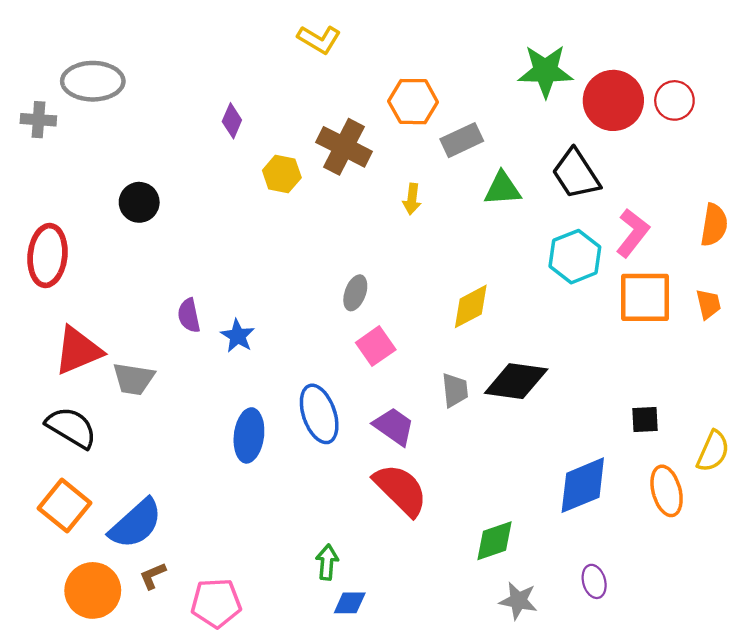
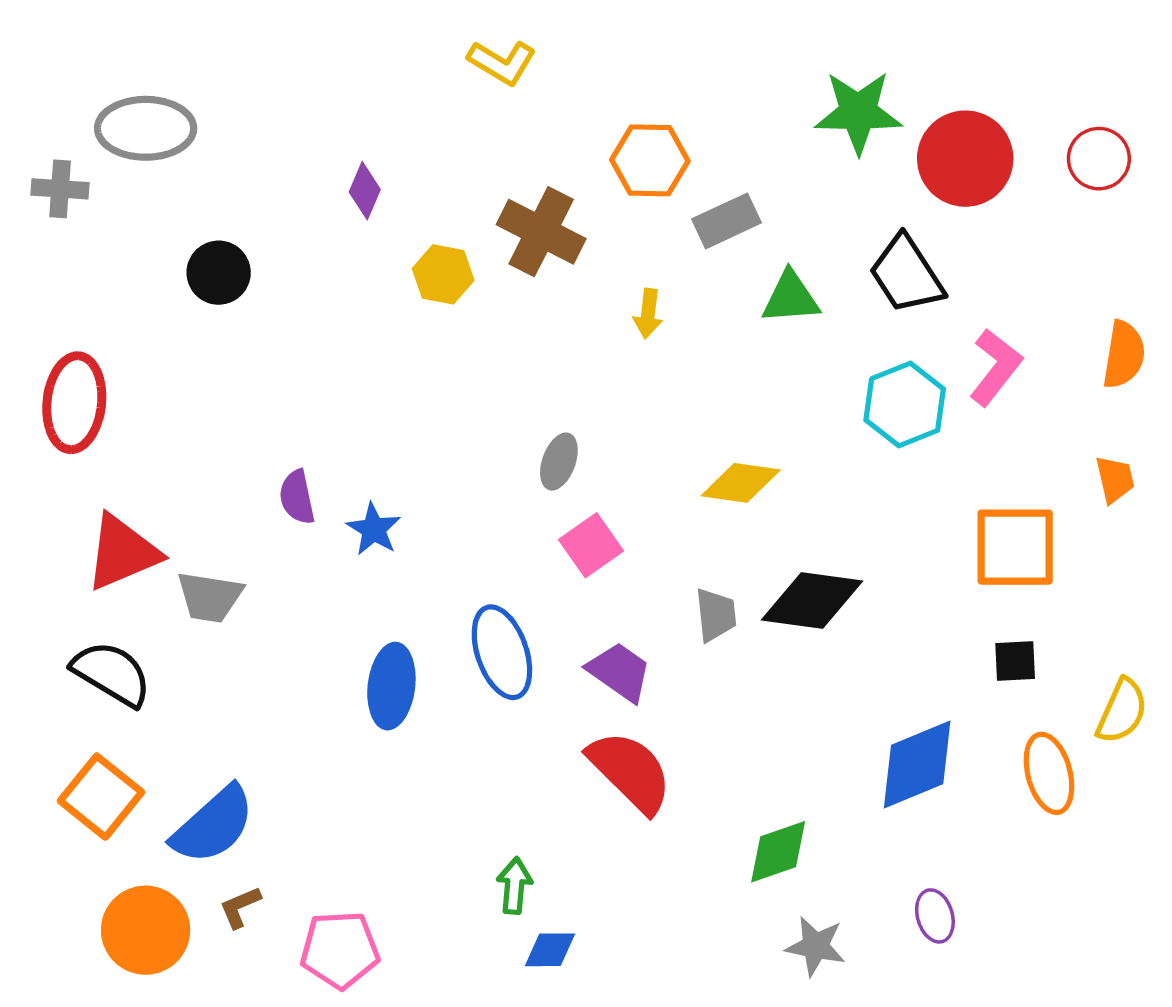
red circle: (674, 100) -> (1099, 159), moved
black circle: (139, 202) -> (219, 273), moved
orange square: (645, 297) -> (1015, 547), moved
yellow diamond: (471, 306) -> (741, 483), turned 36

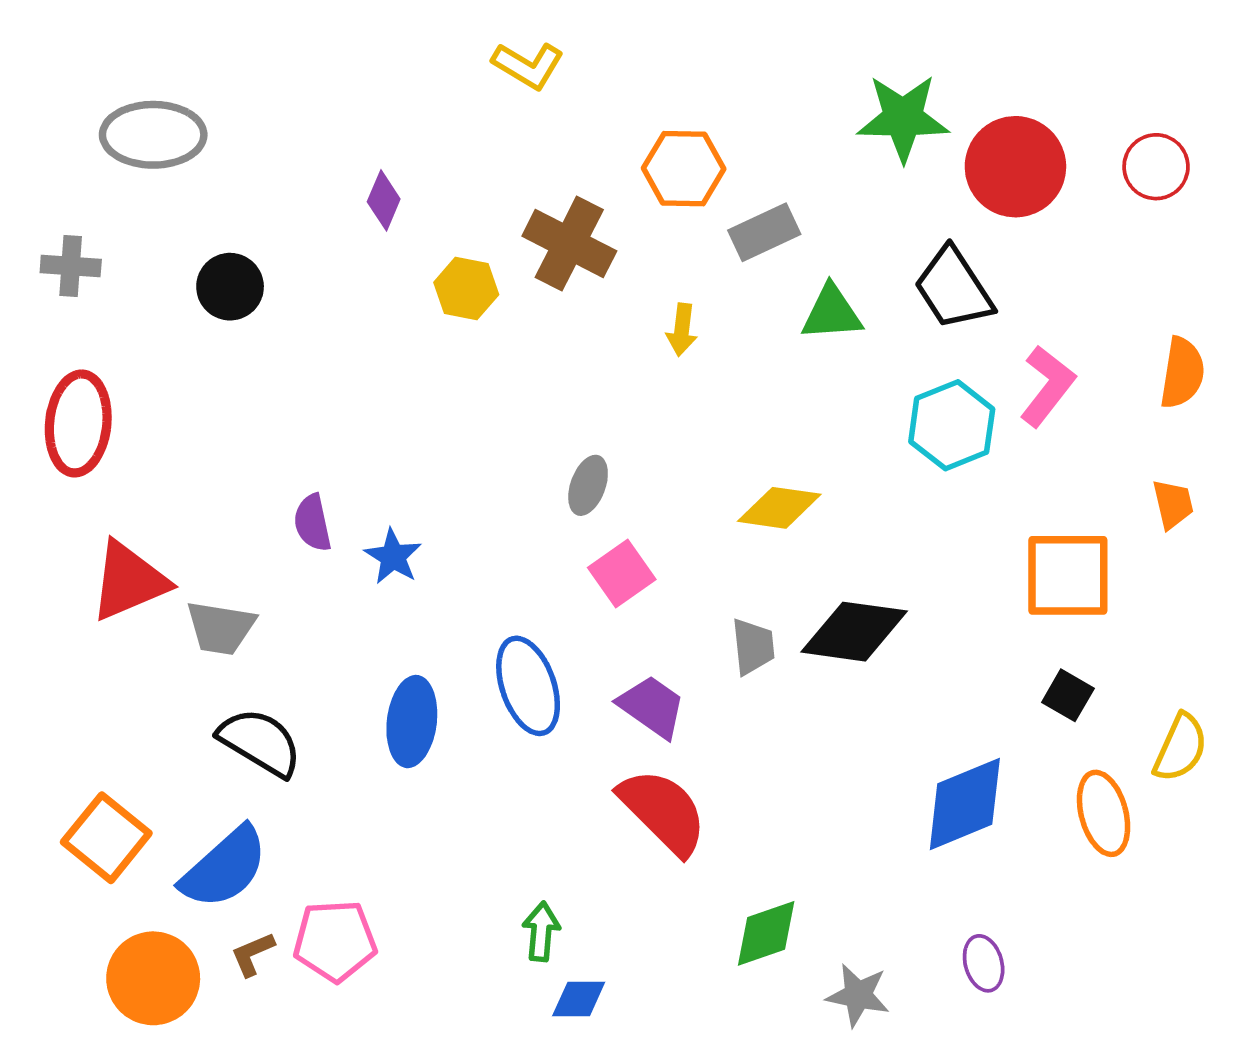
gray cross: (60, 189) -> (71, 266), moved
black square: (1015, 661) -> (1068, 695), turned 33
black semicircle: (112, 674) -> (260, 742), moved
green diamond: (778, 852) -> (766, 933), moved
pink pentagon: (340, 950) -> (335, 941), moved

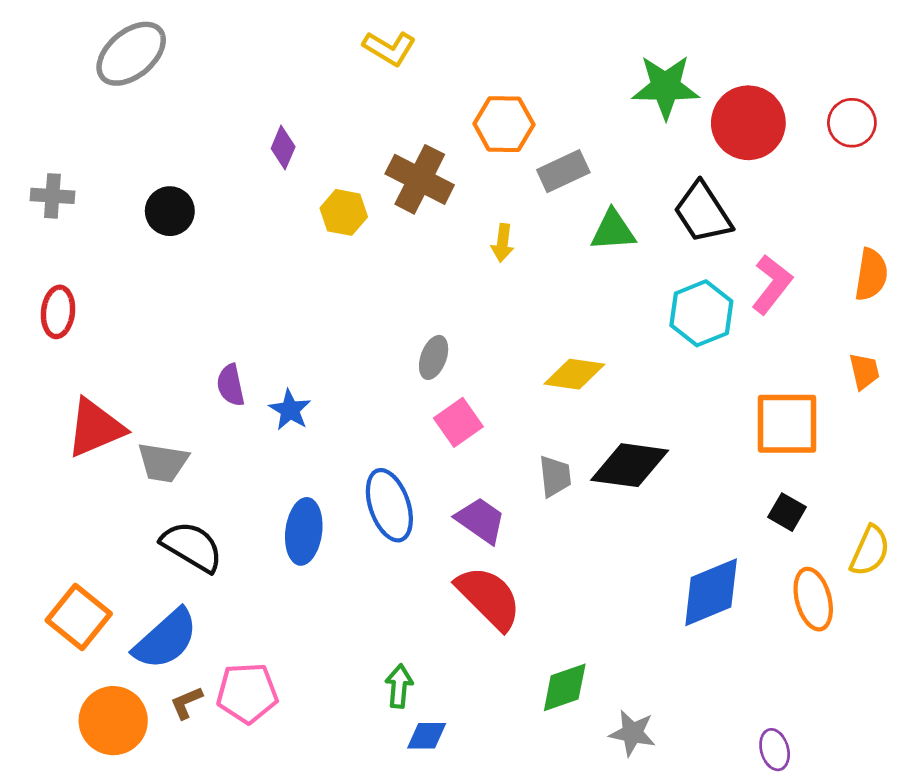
gray ellipse: (153, 135) -> (131, 54), moved, turned -40
red ellipse: (78, 423) -> (58, 312), size x0.7
purple ellipse: (984, 963) -> (775, 750), moved

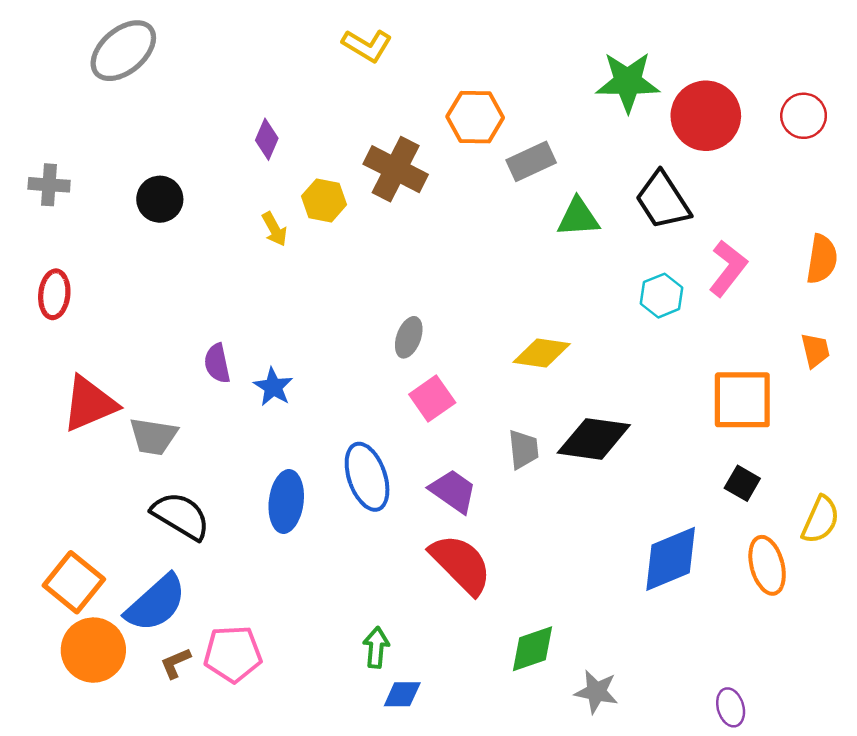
yellow arrow: (503, 243) -> (274, 229), moved, turned -36
cyan hexagon: (701, 313) -> (662, 296), size x0.7
orange circle: (113, 721) -> (93, 650), moved

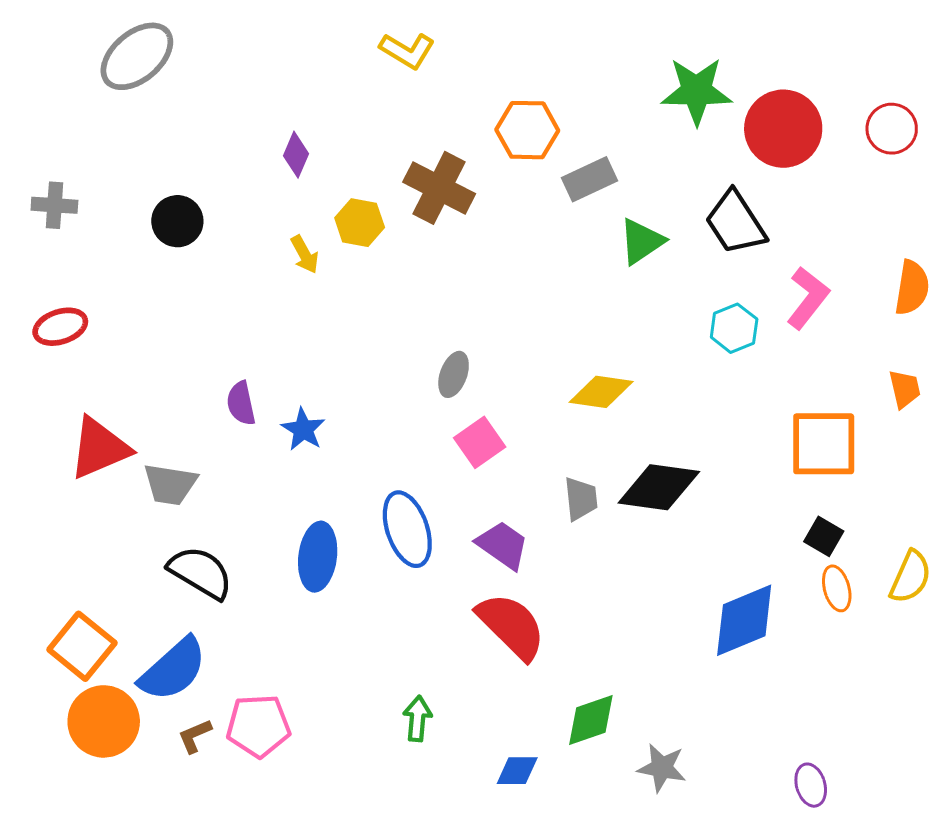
green triangle: (578, 217) -> (642, 241), turned -30
red ellipse: (54, 294) -> (60, 327), turned 66
orange ellipse: (767, 565) -> (837, 588), moved, size x0.7
blue diamond: (402, 694) -> (517, 771), moved

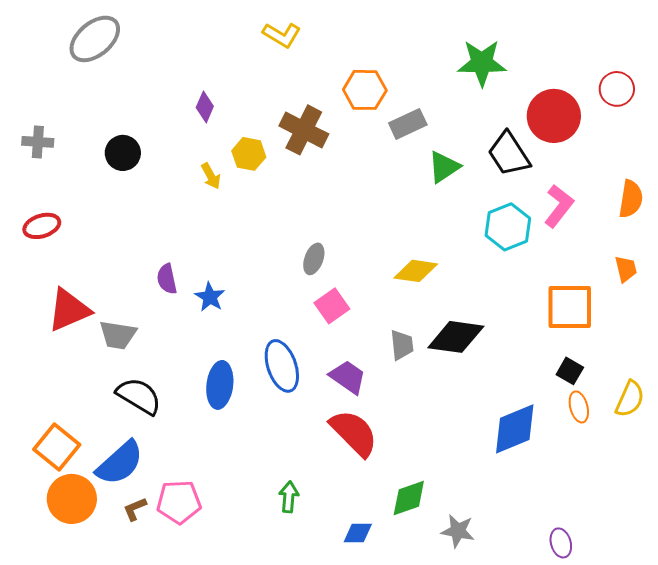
red circle: (783, 129) -> (554, 116), moved
cyan hexagon: (734, 328) -> (508, 227), size x1.4

